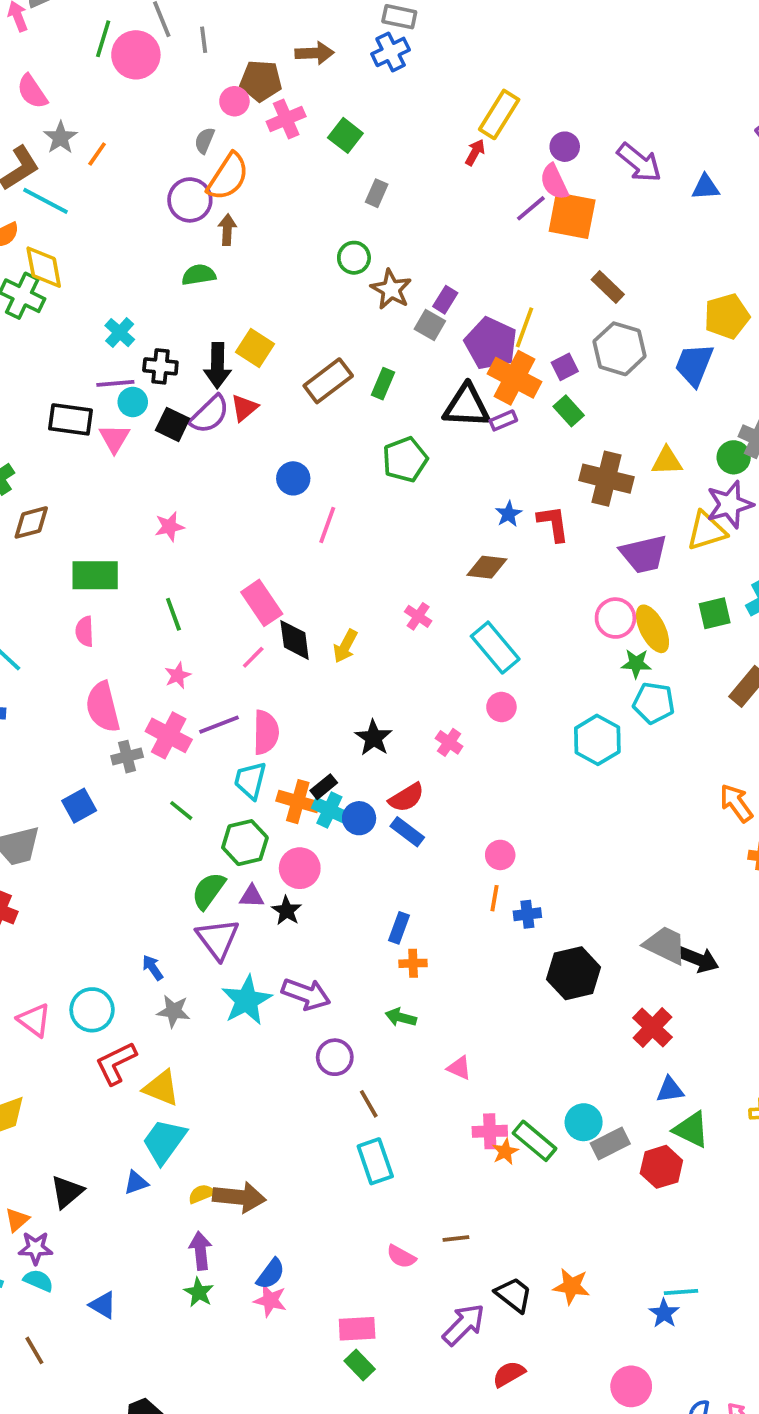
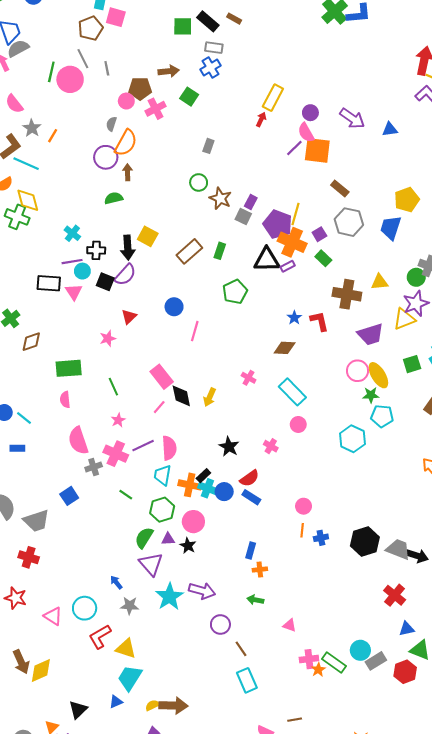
green square: (345, 135) -> (189, 97), moved
red triangle: (244, 408) -> (129, 317), moved
black hexagon: (574, 973) -> (365, 541), moved

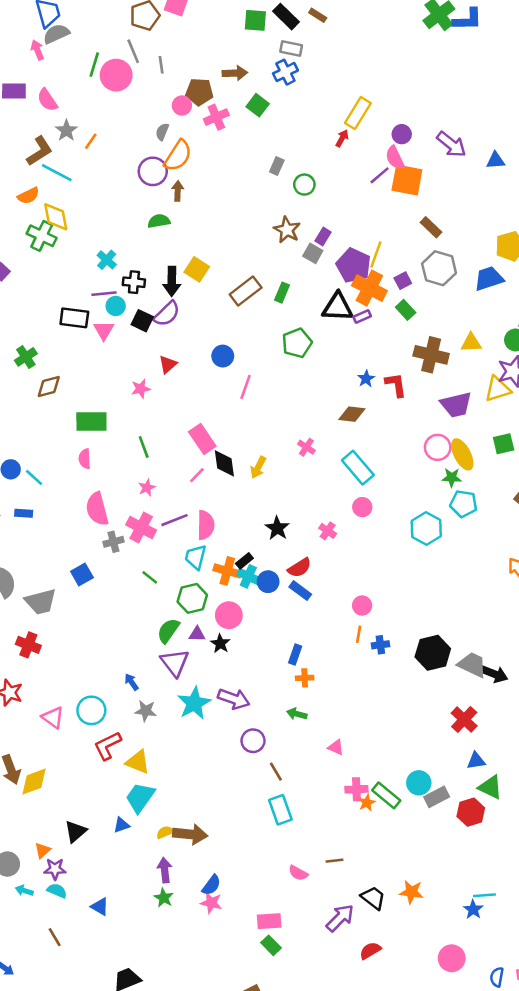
green circle: (199, 182) -> (304, 185), moved
blue trapezoid: (391, 228) -> (489, 279), turned 50

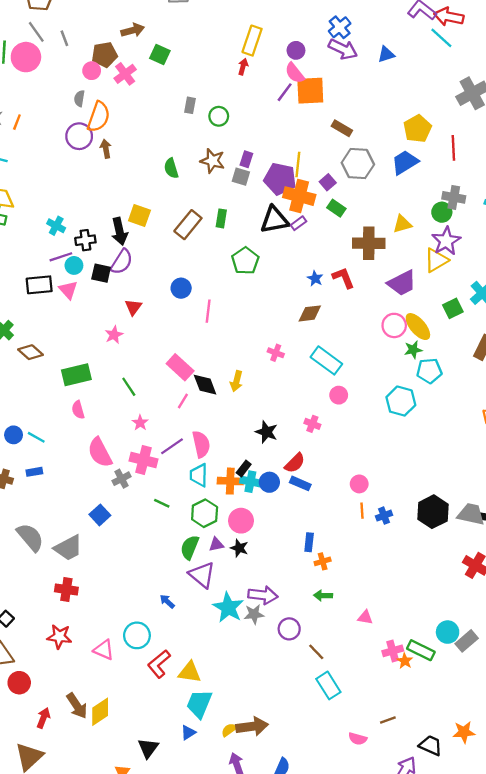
blue cross: (285, 72) -> (340, 27), moved
green semicircle: (159, 221) -> (171, 168), moved, turned -84
brown diamond: (49, 387) -> (30, 352), turned 70
gray star: (146, 711) -> (254, 614), moved

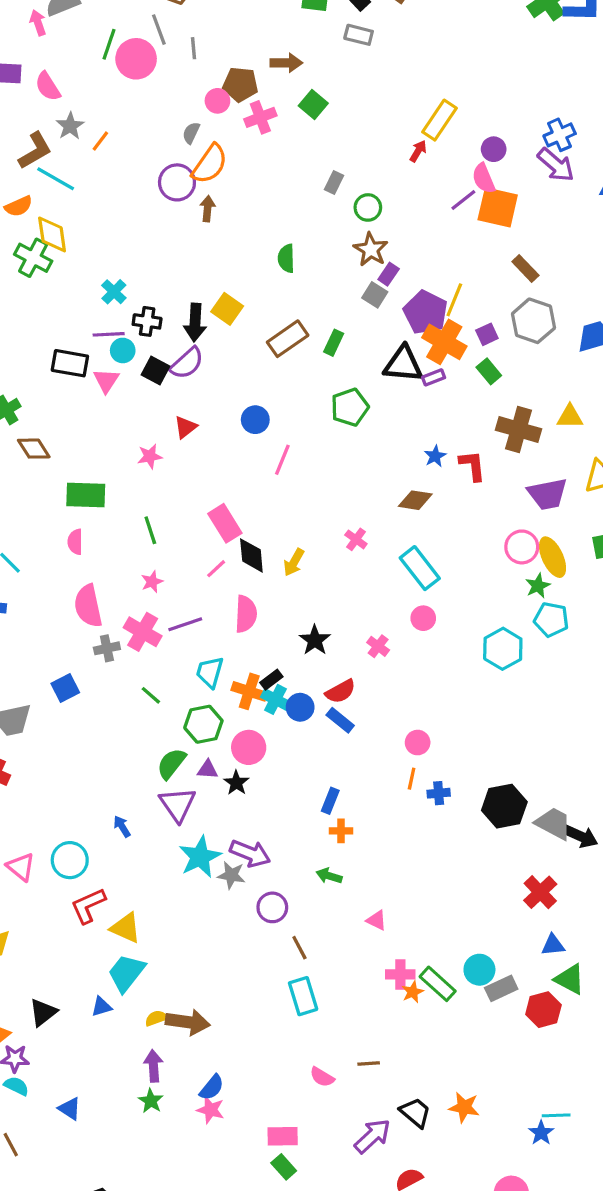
brown star: (213, 161) -> (371, 249), moved
green star: (413, 350) -> (538, 586), turned -30
pink semicircle: (201, 444) -> (246, 614), moved

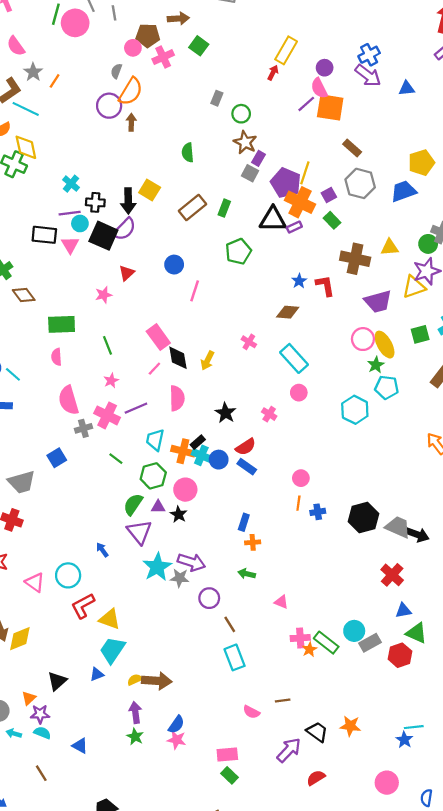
black square: (156, 371) -> (103, 236), size x1.5

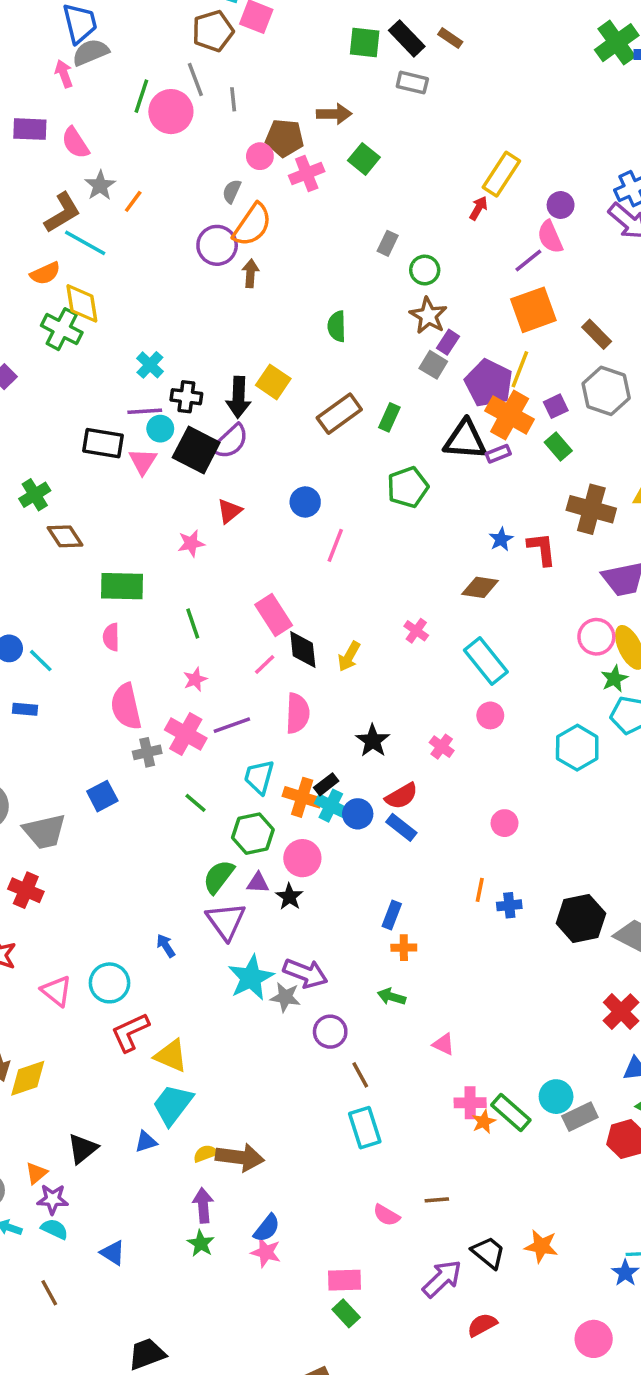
orange square: (330, 107) -> (533, 310), moved, turned -32
pink circle: (301, 478) -> (504, 823), moved

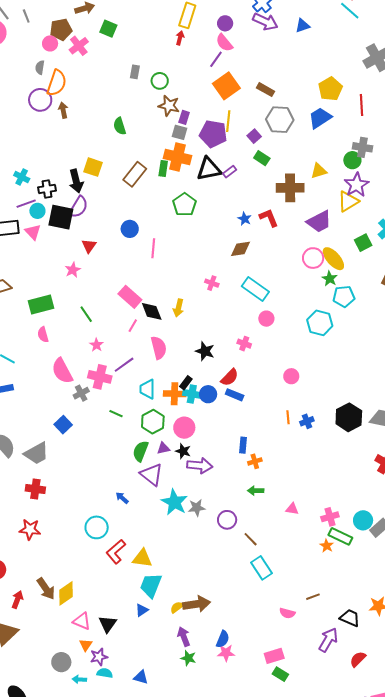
orange cross: (510, 415) -> (178, 157), moved
purple arrow: (305, 973) -> (200, 466), moved
pink triangle: (56, 991) -> (82, 621), moved
pink cross: (470, 1103) -> (330, 517), moved

